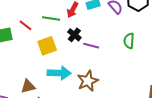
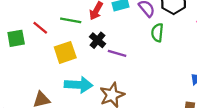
green semicircle: (129, 41) -> (157, 33), moved

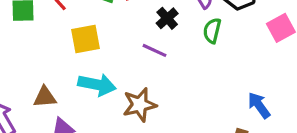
black cross: (98, 40) -> (167, 18), moved

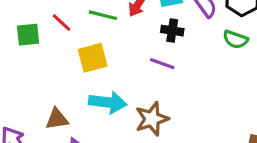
black cross: (167, 18) -> (172, 31), turned -35
green semicircle: (212, 31) -> (235, 39), moved, turned -80

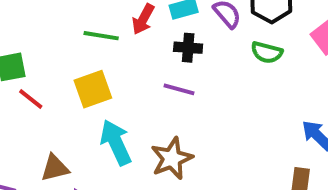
red line: (62, 22) -> (31, 99), moved
cyan arrow: (108, 102) -> (116, 142), turned -117

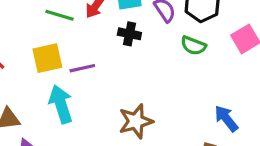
purple line: (179, 89) -> (82, 68), moved, turned -35
brown star: (172, 158) -> (136, 121), moved

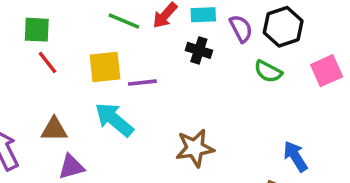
cyan arrow: (61, 104) -> (114, 120), turned -39

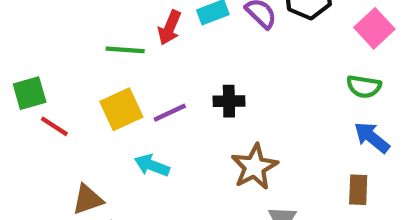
black cross: (199, 50) -> (229, 101), moved
green semicircle: (268, 71) -> (364, 87), moved
cyan arrow: (114, 120) -> (152, 165), size x0.7

